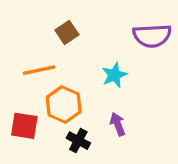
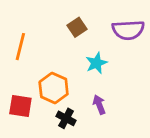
brown square: (67, 32) -> (77, 27), moved
orange line: (39, 70) -> (20, 47), moved, turned -64

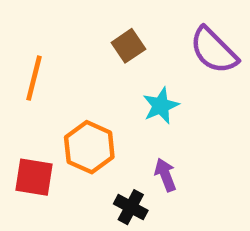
purple semicircle: (128, 30) -> (214, 50), turned 48
black cross: (66, 118) -> (131, 207), moved

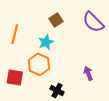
cyan star: (161, 106) -> (46, 42), moved
purple arrow: (165, 175) -> (88, 73), moved

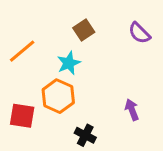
purple semicircle: (93, 22) -> (139, 33), size x0.7
orange line: (15, 34) -> (22, 51), turned 36

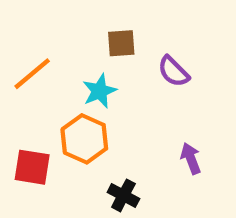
brown square: (84, 30) -> (121, 43), turned 30
purple semicircle: (139, 33) -> (173, 71), moved

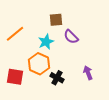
purple semicircle: (173, 71) -> (71, 37), moved
black cross: (123, 195) -> (57, 78), moved

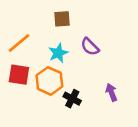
brown square: (56, 20) -> (62, 19), moved
red square: (15, 77) -> (19, 75), moved

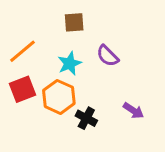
red square: (19, 75) -> (22, 89), turned -30
purple arrow: (111, 92) -> (133, 111), turned 144

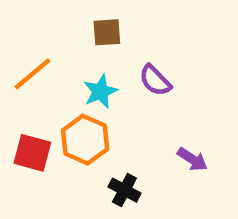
red square: (22, 89) -> (32, 153), moved, turned 36
black cross: (86, 118) -> (124, 190), moved

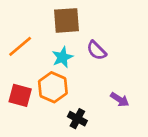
brown square: (107, 32) -> (67, 20), size x1.5

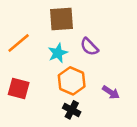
orange hexagon: (53, 87) -> (72, 81), moved

